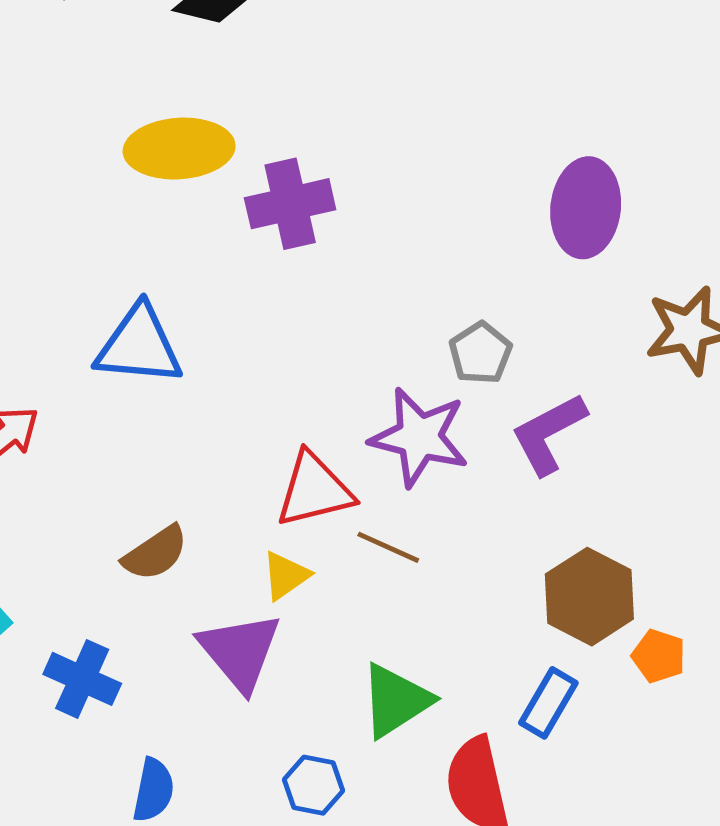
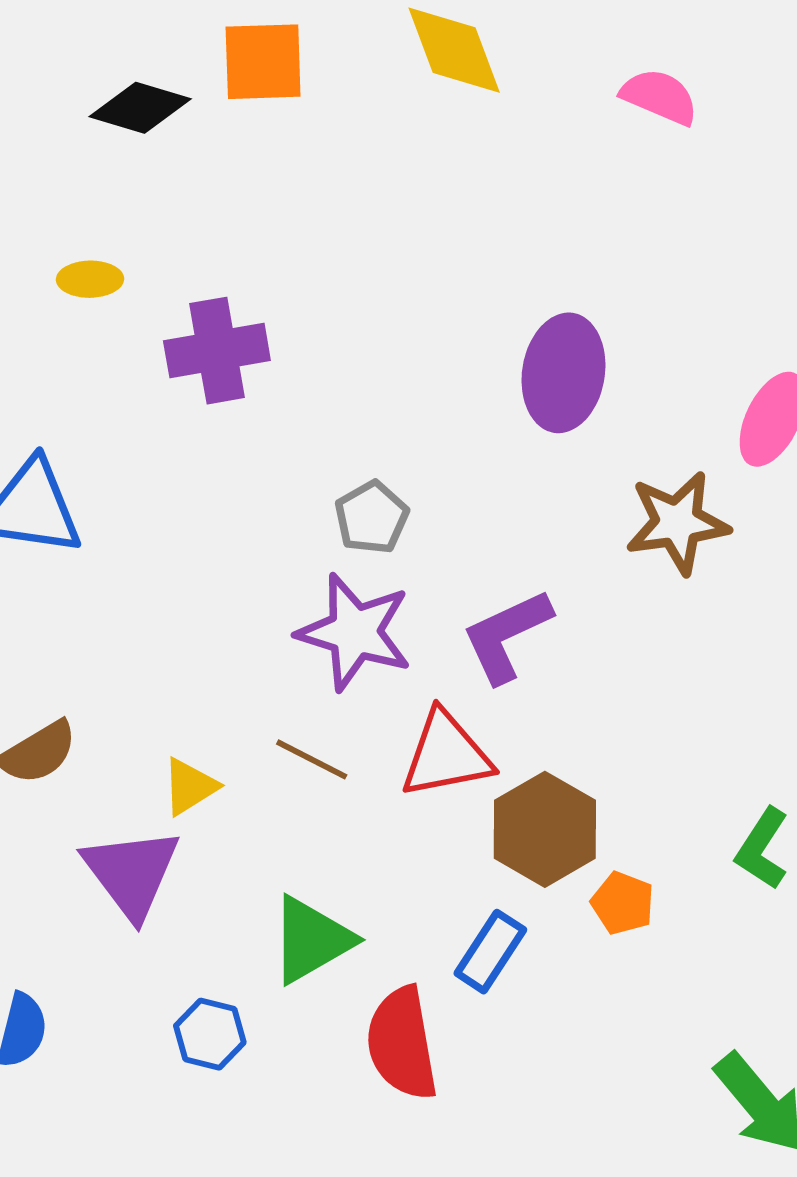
yellow ellipse: (179, 149) -> (90, 279), size x0.5
gray pentagon: (480, 353) -> (372, 517), moved
red triangle: (314, 490) -> (446, 755), moved

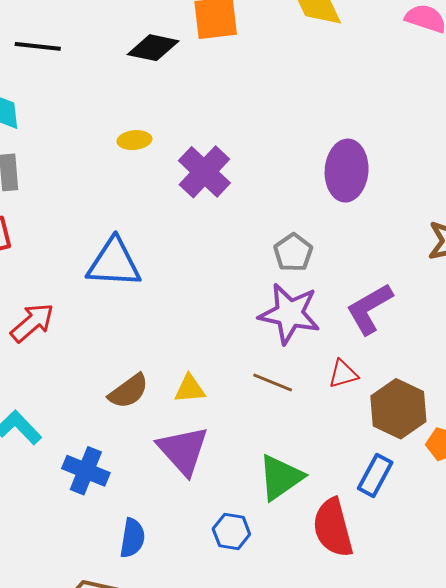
purple cross: (217, 351) -> (204, 172), turned -32
purple ellipse: (563, 373) -> (347, 171), moved
red triangle: (446, 755) -> (343, 374), size x0.6
yellow triangle: (190, 787) -> (190, 389), moved, turned 32

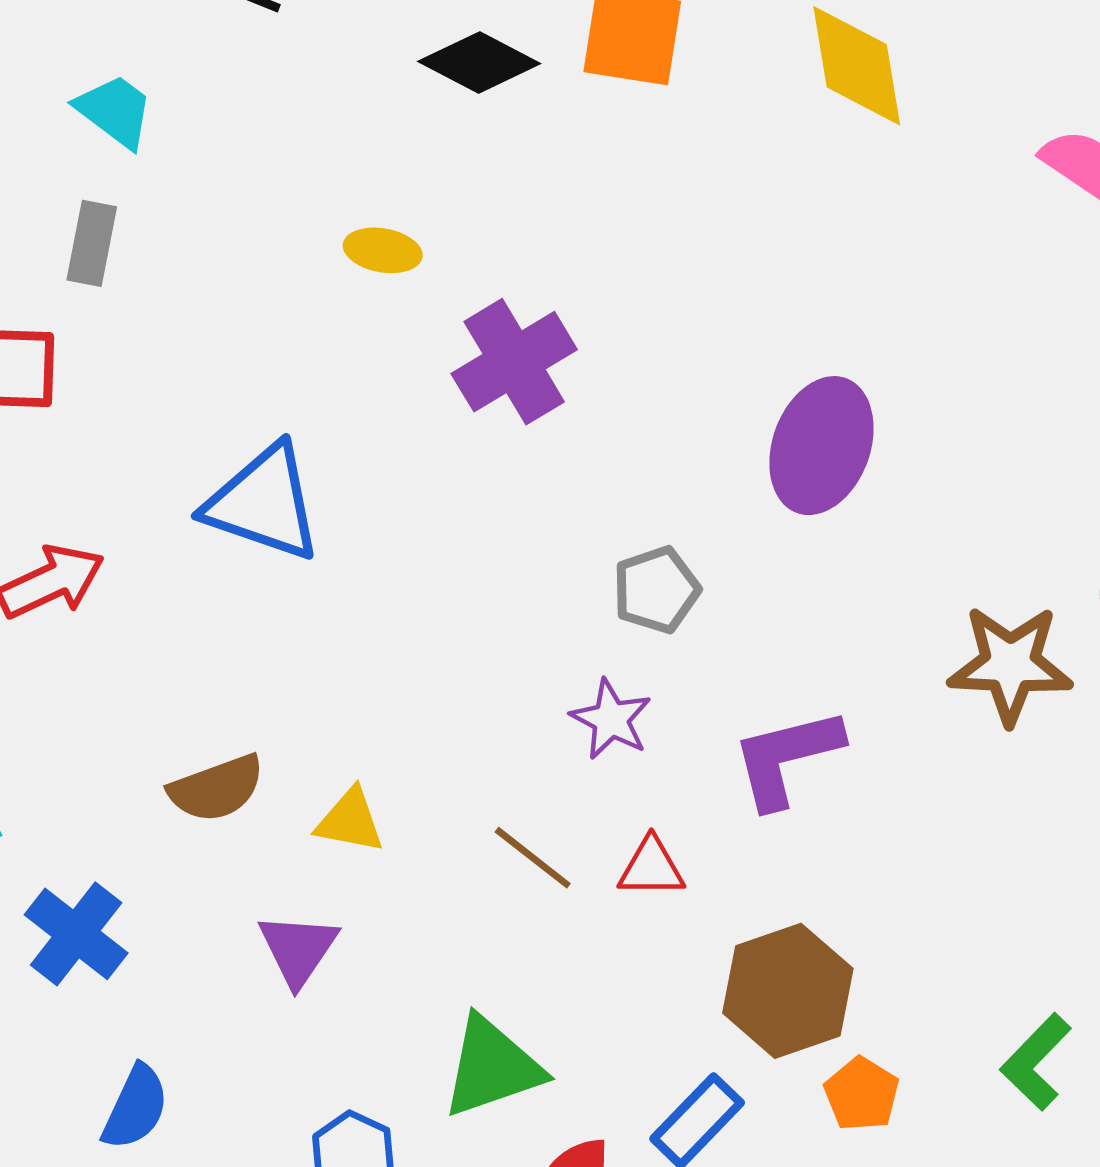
purple star: (289, 314) -> (611, 719), size x0.6
red triangle: (343, 374) -> (651, 868), moved
purple triangle: (183, 450) -> (298, 949), size x0.7

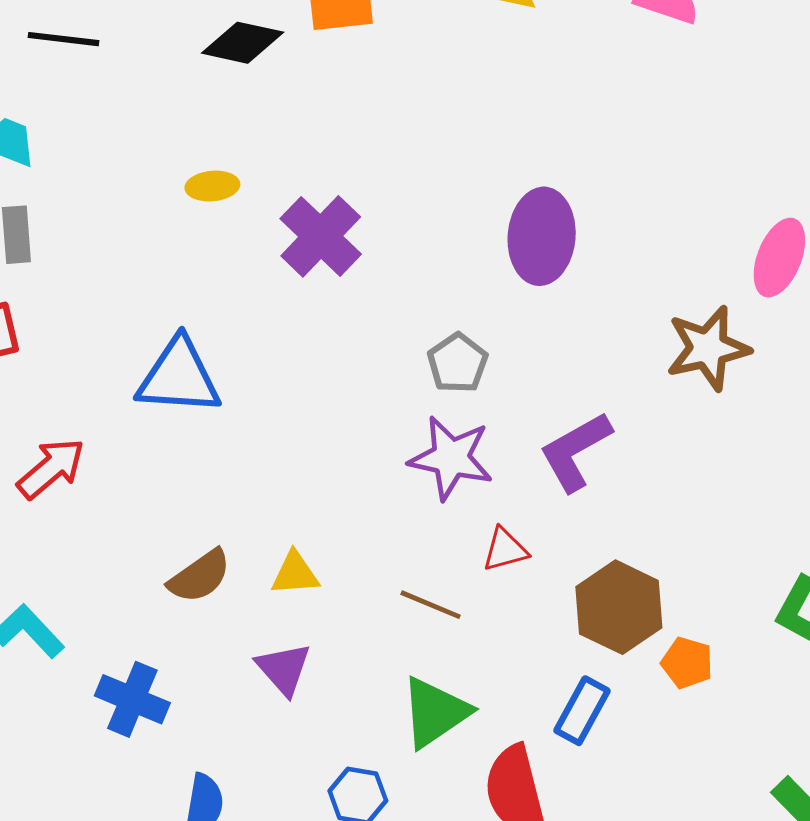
purple star: (611, 719) -> (451, 458), size x1.5
brown line: (533, 858) -> (431, 605), moved

